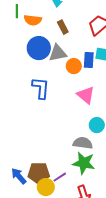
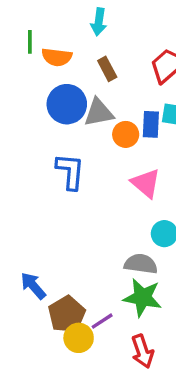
brown pentagon: (39, 173) -> (67, 314), turned -30
blue arrow: (19, 176) -> (33, 286), moved

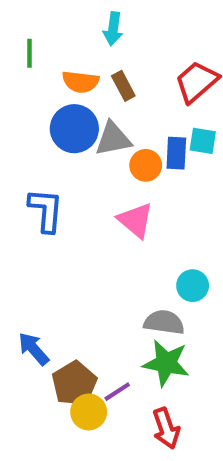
orange semicircle: (57, 57) -> (80, 82), moved
blue L-shape: (70, 171) -> (46, 210), moved
pink triangle: (146, 183) -> (136, 220), moved

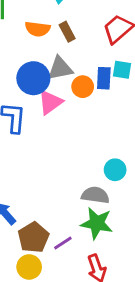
blue circle: (74, 129) -> (33, 78), moved
pink triangle: (136, 220) -> (50, 102), moved, turned 44
yellow circle: (89, 412) -> (29, 267), moved

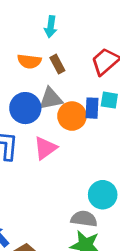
orange circle: (83, 87) -> (72, 116), size x1.4
pink triangle: (50, 102) -> (45, 148), moved
cyan circle: (115, 170) -> (103, 195), size x1.4

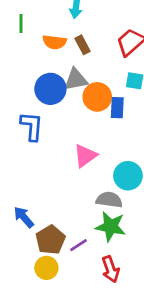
blue rectangle: (92, 108) -> (117, 108), moved
pink triangle: (45, 148) -> (85, 156), moved

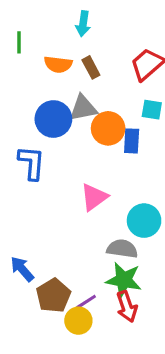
yellow circle: (46, 268) -> (78, 321), moved
red arrow: (111, 269) -> (127, 307), moved

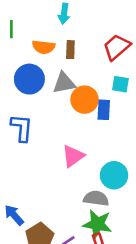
brown rectangle: (91, 67) -> (70, 50), turned 30
blue circle: (53, 119) -> (29, 79), moved

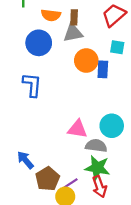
gray triangle: (64, 83) -> (73, 33), moved
pink triangle: (73, 156) -> (77, 129), moved, turned 45

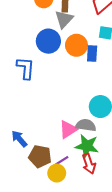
gray triangle: (73, 33) -> (64, 19), turned -36
blue circle: (39, 43) -> (48, 41), moved
pink triangle: (77, 129) -> (68, 129), moved, turned -42
brown pentagon: (48, 179) -> (40, 156), turned -30

